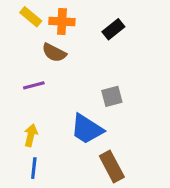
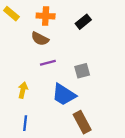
yellow rectangle: (31, 17) -> (11, 14), moved
purple line: (34, 85) -> (48, 63), moved
yellow arrow: (31, 135) -> (23, 90), moved

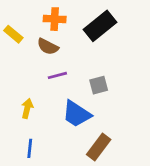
yellow rectangle: (11, 14) -> (13, 34), moved
black rectangle: (83, 22) -> (100, 26), size x1.6
brown rectangle: (82, 122) -> (99, 147), turned 65

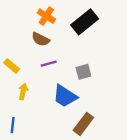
orange cross: (55, 19) -> (46, 16), turned 30
yellow rectangle: (13, 34) -> (12, 66), moved
blue line: (30, 148) -> (13, 125), moved

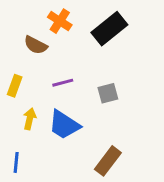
brown semicircle: (41, 39) -> (36, 45), moved
yellow rectangle: (12, 66) -> (15, 86), turned 70
blue trapezoid: (65, 96) -> (64, 125), moved

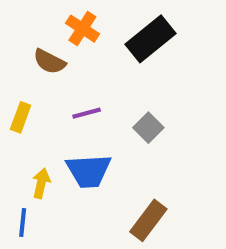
gray square: (108, 93) -> (148, 128), turned -30
yellow arrow: (30, 119) -> (41, 183), moved
blue trapezoid: (64, 125) -> (89, 171), turned -36

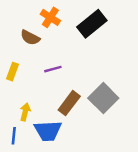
gray square: (148, 128) -> (103, 98), moved, size x1.6
blue trapezoid: (89, 171) -> (48, 131), moved
brown rectangle: (148, 220) -> (69, 103), moved

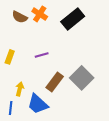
brown semicircle: (30, 38) -> (20, 17), moved
blue trapezoid: (48, 131) -> (38, 104), turned 45

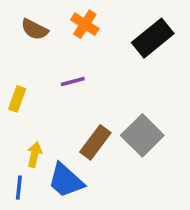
orange cross: (40, 14) -> (85, 24), moved
black rectangle: (73, 19) -> (153, 38), moved
purple line: (42, 55) -> (73, 82), moved

